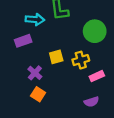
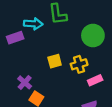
purple rectangle: (23, 41) -> (15, 38), moved
purple cross: (35, 73) -> (25, 82), moved

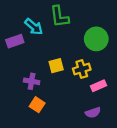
cyan arrow: (33, 24) -> (34, 27), turned 36
purple cross: (25, 82) -> (32, 81), moved, turned -32

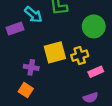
yellow square: (56, 66) -> (55, 52), size x1.5
orange square: (37, 105) -> (26, 90), moved

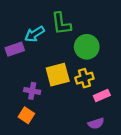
cyan arrow: (33, 15) -> (34, 34), turned 108
green circle: (94, 26) -> (87, 47), moved

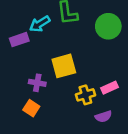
green circle: (87, 47) -> (108, 26), moved
yellow cross: (84, 78) -> (85, 95), moved

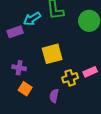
purple cross: (37, 83) -> (19, 68), moved
purple semicircle: (103, 117) -> (54, 96), moved, turned 120

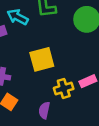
cyan arrow: (32, 19) -> (18, 17), turned 60

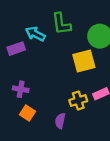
yellow square: (42, 59) -> (84, 61), moved

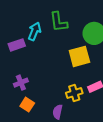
cyan arrow: (35, 34) -> (35, 31), turned 84
purple cross: (21, 89) -> (21, 83), turned -32

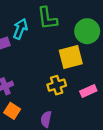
yellow cross: (74, 93) -> (57, 85), moved

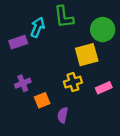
orange square: (12, 111) -> (42, 100), moved, turned 35

